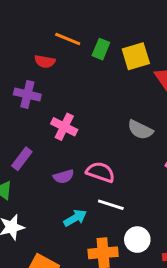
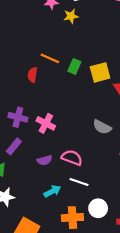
red semicircle: (45, 61) -> (33, 75), turned 88
purple cross: (27, 94) -> (18, 117), moved

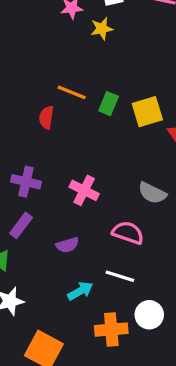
pink cross: (46, 123) -> (84, 190), moved
pink semicircle: (72, 158) -> (128, 233), moved

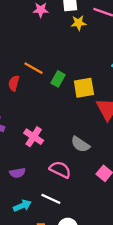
yellow star: (102, 29) -> (79, 23), moved

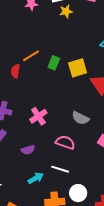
orange line: (33, 68) -> (31, 56), turned -54
pink cross: (34, 137) -> (38, 116), turned 30

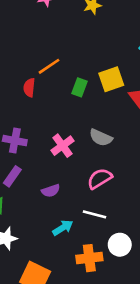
green rectangle: (54, 63) -> (79, 87), moved
gray semicircle: (80, 118) -> (101, 138), moved
pink semicircle: (65, 142) -> (100, 179), turned -48

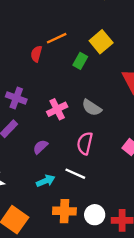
yellow square: (111, 79) -> (101, 42), moved, turned -30
pink semicircle: (100, 179) -> (85, 143), turned -55
purple semicircle: (51, 191) -> (40, 147), turned 147
white circle: (120, 245) -> (95, 215), moved

